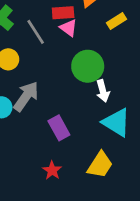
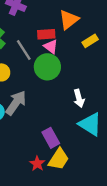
green circle: (88, 66) -> (47, 67), moved
purple rectangle: (59, 128) -> (51, 138), moved
yellow trapezoid: (100, 165) -> (59, 159), moved

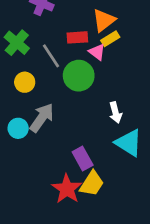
yellow rectangle: (90, 41) -> (110, 39), moved
pink triangle: (51, 47) -> (97, 52), moved
red star: (37, 164) -> (67, 189), size x1.6

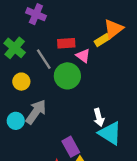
orange triangle: (104, 20) -> (113, 29), moved
yellow rectangle: (110, 39) -> (102, 40), moved
white arrow: (116, 112) -> (99, 117), moved

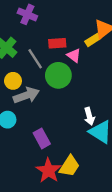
gray arrow: (36, 112) -> (26, 95), moved, turned 35
purple rectangle: (71, 147) -> (42, 138), moved

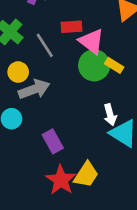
yellow rectangle: (93, 40) -> (114, 65), moved, turned 64
pink triangle: (74, 55) -> (91, 41), size x1.5
green circle: (58, 75) -> (94, 65), moved

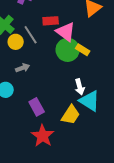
yellow circle: (18, 72) -> (16, 42), moved
gray arrow: (34, 89) -> (23, 68), size x0.6
yellow trapezoid: (86, 175) -> (71, 115), moved

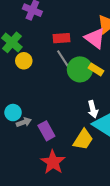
pink triangle: (66, 32) -> (95, 38), moved
gray line: (31, 35) -> (64, 60), moved
gray arrow: (23, 68) -> (24, 122), moved

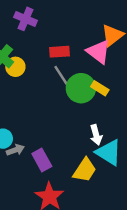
yellow circle: (24, 61) -> (15, 67), moved

